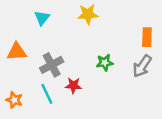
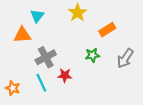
yellow star: (88, 14) -> (78, 13), turned -30
orange rectangle: (147, 37) -> (107, 30), moved, turned 56
orange triangle: (17, 52) -> (22, 35), moved

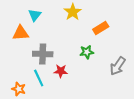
gray cross: (46, 57) -> (43, 54), turned 30
gray arrow: (125, 58) -> (118, 66), moved
orange star: (13, 88) -> (19, 89), moved

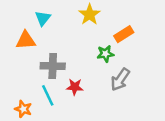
green star: (87, 52) -> (105, 54), moved
gray arrow: (118, 66) -> (120, 80), moved

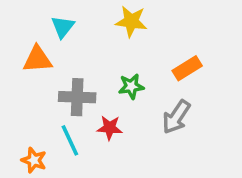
yellow star: (89, 15) -> (131, 21), turned -30
orange rectangle: (124, 34) -> (187, 68), moved
green star: (105, 54) -> (131, 86), moved

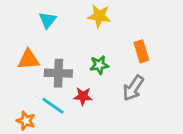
orange triangle: (37, 59) -> (29, 60), moved
orange rectangle: (187, 68) -> (141, 51), turned -75
cyan line: (70, 140) -> (53, 106), turned -30

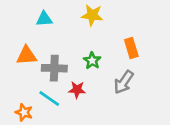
cyan triangle: (48, 20) -> (44, 19), turned 48
green star: (99, 65) -> (92, 61), turned -30

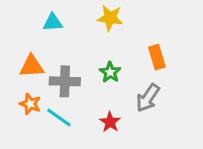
red star: (77, 90) -> (110, 122), moved, turned 30
orange star: (24, 112) -> (30, 104), moved

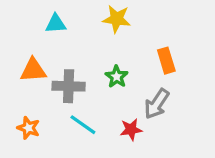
orange star: (30, 104) -> (28, 128), moved
cyan line: (59, 117) -> (83, 125), moved
red star: (110, 122) -> (131, 129), moved, turned 30

